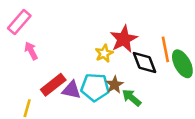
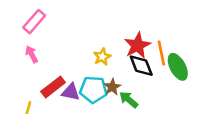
pink rectangle: (19, 22) -> (34, 22), moved
red star: (124, 39) -> (137, 45), moved

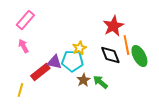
red star: (137, 45) -> (113, 26), moved
brown star: (112, 87) -> (83, 80), moved
cyan pentagon: (93, 90) -> (72, 61), moved
purple triangle: (71, 92) -> (54, 62), moved

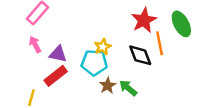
green ellipse: (139, 56) -> (181, 24), moved
purple triangle: (54, 62) -> (58, 54), moved

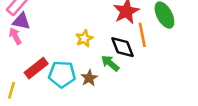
purple triangle: (58, 54) -> (21, 21), moved
cyan pentagon: (94, 63) -> (62, 74), moved
green arrow: (128, 88) -> (110, 63), moved

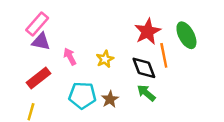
pink arrow: (15, 36) -> (70, 57), moved
green arrow: (110, 63) -> (146, 93), moved
red rectangle: (36, 68) -> (38, 78), moved

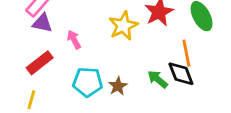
orange line: (164, 55) -> (186, 53), moved
yellow star: (105, 59) -> (123, 26), moved, size x1.5
black diamond: (144, 68) -> (181, 74), moved

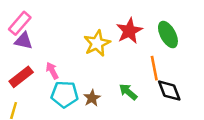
pink arrow: (74, 39) -> (52, 71), moved
black diamond: (181, 74) -> (169, 91), moved

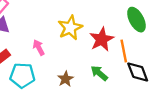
red star: (129, 31) -> (102, 39), moved
pink arrow: (52, 71) -> (39, 48), moved
cyan pentagon: (65, 94) -> (22, 75), moved

